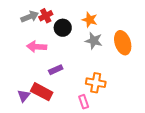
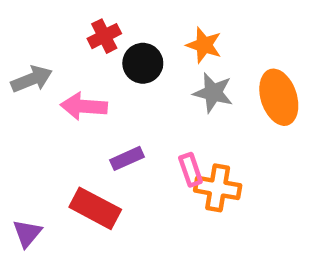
gray arrow: (30, 17) -> (32, 79), moved
purple triangle: (24, 96) -> (27, 233), moved
pink rectangle: (84, 102) -> (190, 170), moved

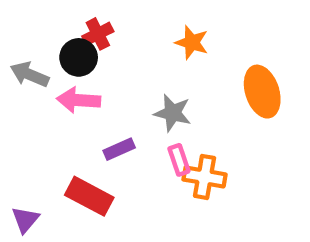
black circle: (143, 63) -> (79, 57), moved
gray arrow: (32, 79) -> (29, 74), turned -135
gray star: (213, 93) -> (173, 113), moved

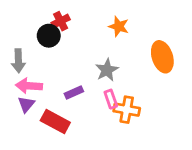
gray arrow: (29, 74) -> (18, 61), moved, turned -115
pink arrow: (79, 100) -> (29, 86), moved
gray star: (173, 113) -> (107, 70), turned 30
purple triangle: (25, 220) -> (26, 104), moved

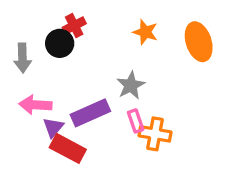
orange ellipse: (162, 57) -> (199, 42), moved
gray arrow: (18, 61) -> (22, 58), moved
purple rectangle: (74, 92) -> (90, 113), size x1.6
purple triangle: (26, 104) -> (53, 127), moved

